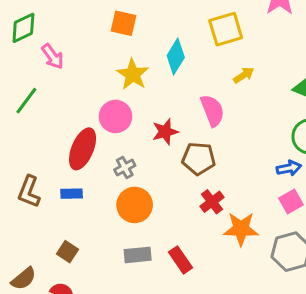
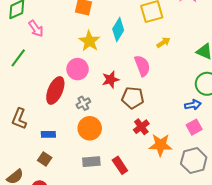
blue rectangle: (72, 194) -> (48, 134), moved

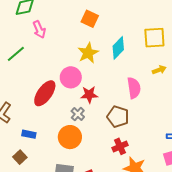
red star: (111, 80) -> (89, 95), moved
gray cross: (83, 103) -> (78, 114), moved, turned -32

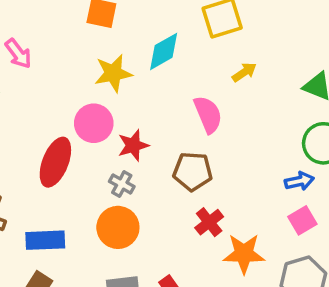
cyan diamond: (118, 48) -> (164, 51), turned 30
yellow star: (88, 53) -> (113, 73), turned 30
blue rectangle: (29, 134) -> (45, 240), size x1.5

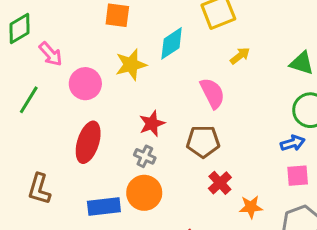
pink circle: (94, 123) -> (85, 84), moved
pink square: (302, 220) -> (298, 176), turned 30
blue rectangle: (45, 240) -> (104, 206), moved
orange star: (244, 254) -> (251, 207), size x0.7

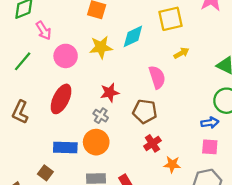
brown L-shape: (39, 189) -> (20, 112), moved

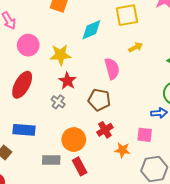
yellow star: (101, 47) -> (60, 55), moved
red star: (110, 93) -> (67, 81), turned -30
orange circle: (96, 142) -> (74, 140), moved
pink square: (210, 147) -> (145, 135), moved

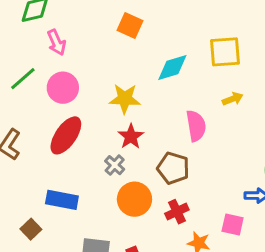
pink circle: (28, 45) -> (63, 88), moved
orange circle: (74, 140) -> (134, 199), moved

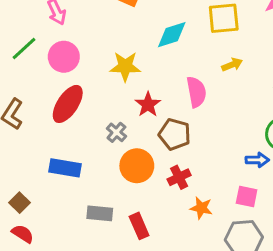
red star: (131, 137) -> (148, 104), moved
pink square: (233, 225) -> (247, 196), moved
brown square: (31, 229) -> (19, 203), moved

